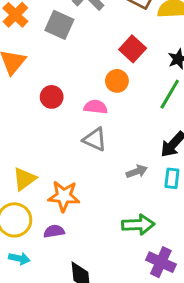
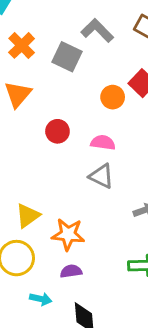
orange circle: (117, 81) -> (113, 97), moved
purple semicircle: (54, 231) -> (71, 271), moved
cyan arrow: (19, 258) -> (41, 299), moved

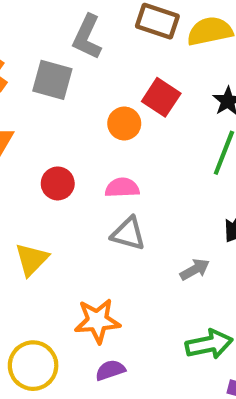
gray L-shape: (97, 31) -> (87, 37), turned -100
yellow triangle: (28, 216) -> (32, 259), moved

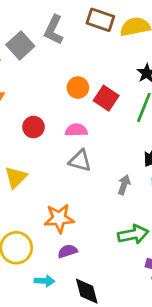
gray square: (52, 80) -> (20, 45), moved, turned 32
red square: (161, 97) -> (106, 98), moved
gray arrow: (195, 269) -> (124, 185), turned -42

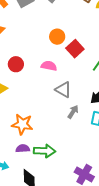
red circle: (33, 127) -> (16, 64), moved
gray triangle: (80, 161) -> (63, 90), moved
green arrow: (133, 234) -> (45, 151), moved

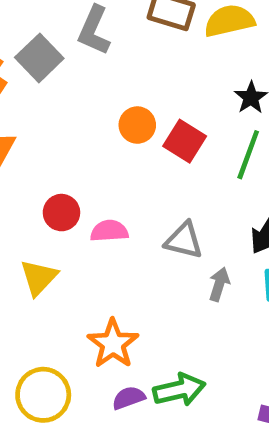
pink semicircle: (49, 66) -> (109, 231), moved
orange star: (22, 124) -> (113, 344), turned -30

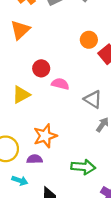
green arrow: (179, 390) -> (83, 167), moved
purple semicircle: (129, 398) -> (35, 159), moved

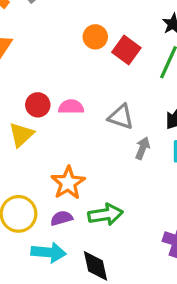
red circle: (41, 68) -> (38, 105), moved
green arrow: (83, 167) -> (105, 214), moved
cyan arrow: (20, 181) -> (49, 252), size x1.5

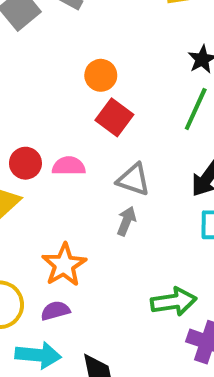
red square: (126, 50) -> (114, 117), moved
gray arrow: (143, 148) -> (126, 221), moved
green arrow: (105, 214) -> (174, 302), moved

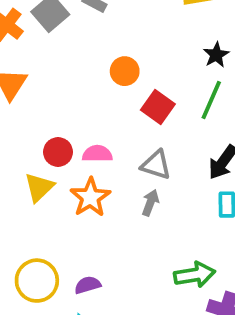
red square: (114, 117) -> (158, 107), moved
orange star: (64, 265) -> (90, 197), moved

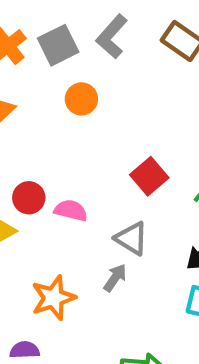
orange circle: (125, 71) -> (81, 99), moved
orange star: (90, 197) -> (53, 298), moved

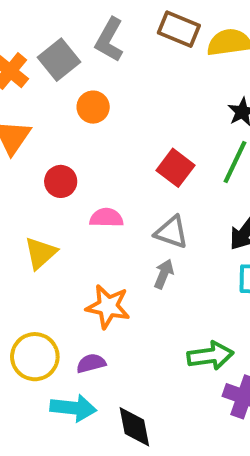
red circle: (29, 198) -> (61, 181), moved
orange star: (53, 298) -> (108, 306), turned -30

